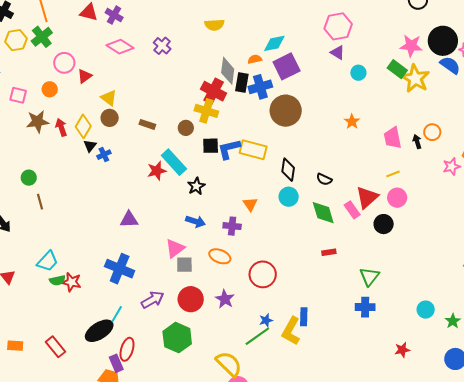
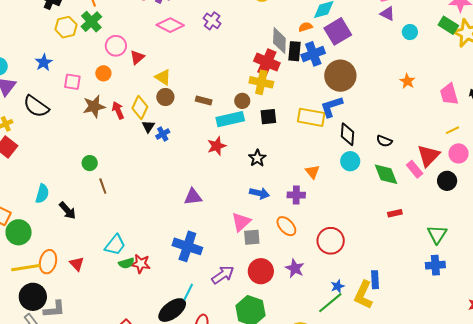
blue L-shape: (229, 149) -> (332, 107), moved
cyan rectangle: (174, 162) -> (230, 119), moved, turned -56
orange ellipse: (220, 256) -> (286, 226), turned 30

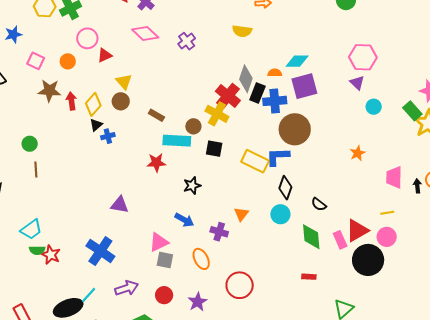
black circle: (447, 181) -> (368, 260), size x1.6
red circle: (261, 271) -> (164, 295), size x0.7

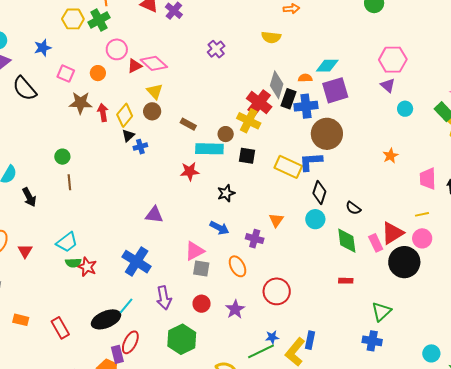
pink diamond: (145, 34) -> (154, 63), moved
purple arrow: (127, 288) -> (164, 298), turned 100

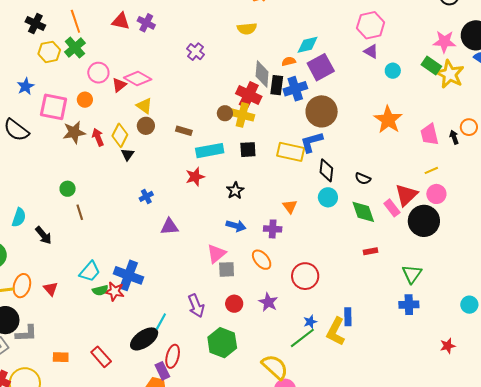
pink square: (66, 74) -> (54, 107), size x1.6
brown circle: (226, 134) -> (225, 113), moved
blue cross: (140, 147) -> (146, 196), moved
orange star: (390, 156) -> (388, 120), size x1.8
blue cross: (137, 262) -> (129, 275), moved

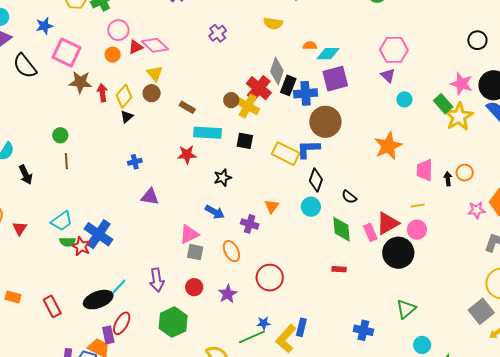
orange semicircle: (289, 61) -> (310, 46), moved
orange circle: (85, 100) -> (113, 55), moved
green triangle: (412, 274) -> (406, 309), moved

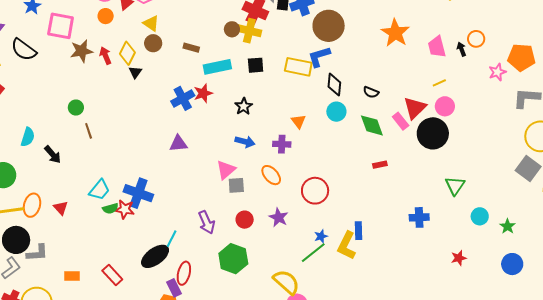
blue cross: (135, 162) -> (183, 98), moved, size x1.6

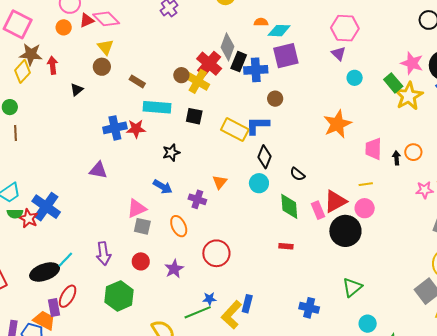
brown circle: (329, 26) -> (275, 99), size x0.5
yellow diamond: (127, 53) -> (23, 71), moved

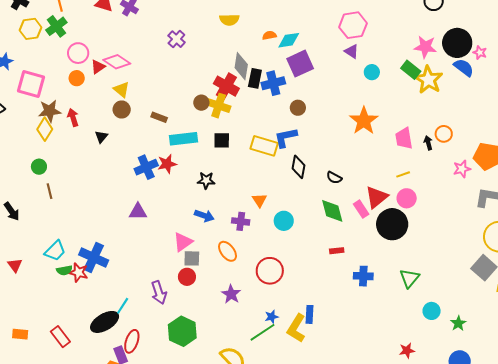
black star: (171, 153) -> (206, 180), turned 30
cyan circle: (259, 183) -> (284, 221), moved
red circle: (141, 261) -> (187, 277), moved
blue cross: (309, 308) -> (363, 276), moved

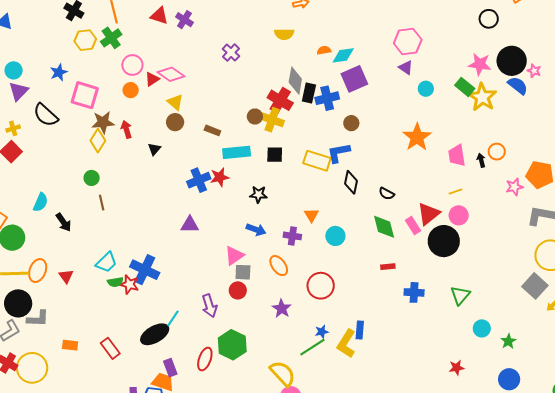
red ellipse: (132, 341) -> (205, 359), moved

